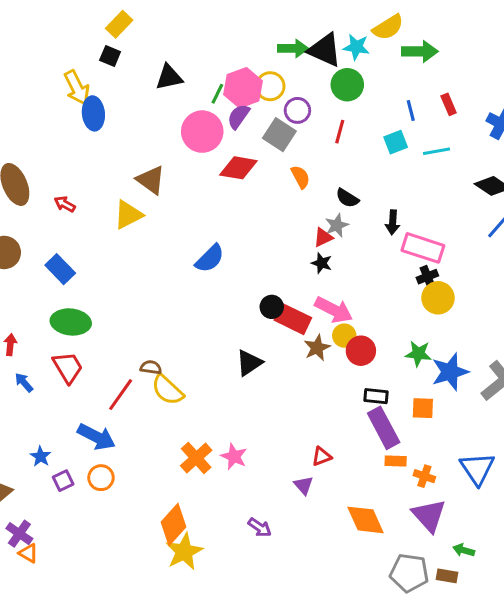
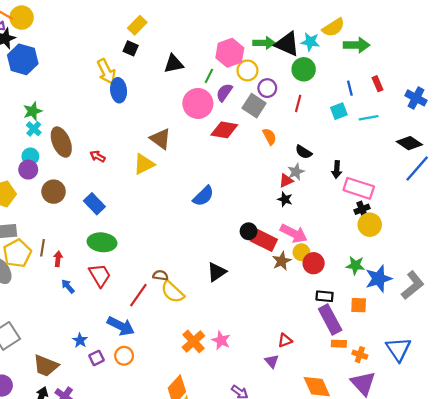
pink hexagon: (243, 88) -> (230, 53), moved
black triangle: (249, 363) -> (217, 272), moved

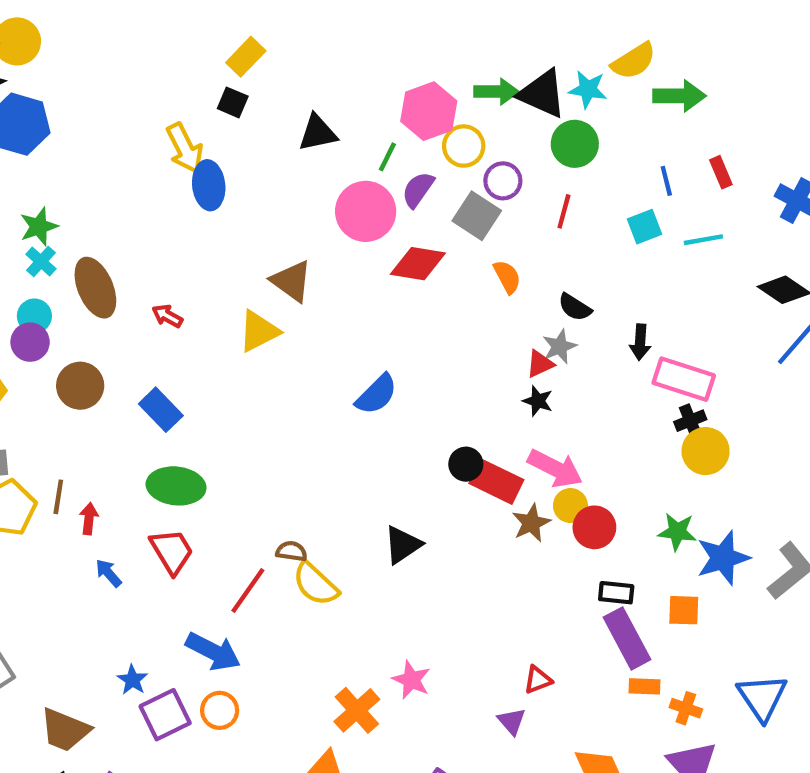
orange cross: (193, 341) -> (357, 710), moved
purple square: (97, 358) -> (165, 715), size x1.6

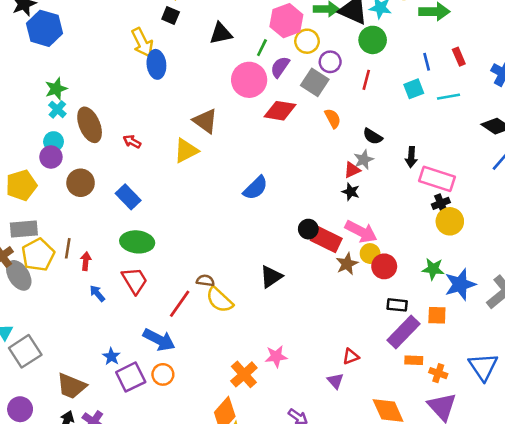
purple rectangle: (627, 638) -> (403, 332), turned 72
pink star: (411, 680) -> (276, 356), turned -30

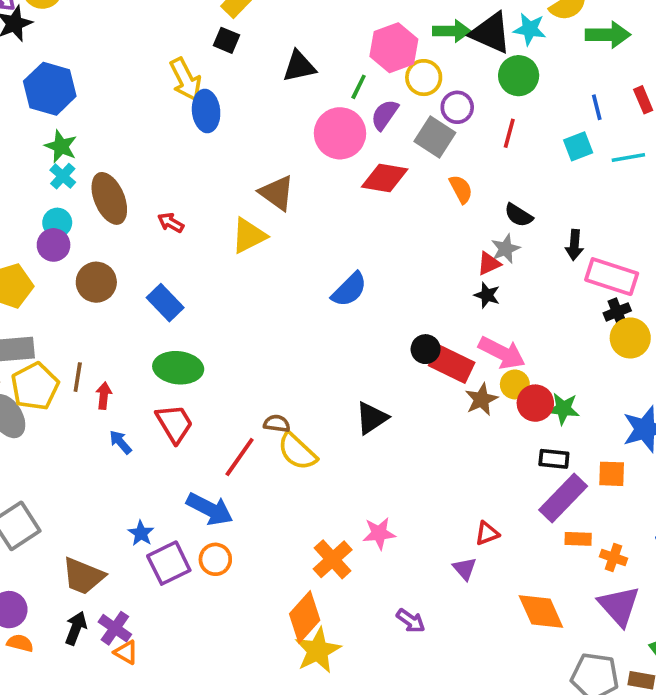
blue hexagon: (45, 28) -> (50, 89), moved
green star: (56, 89) -> (61, 146), turned -30
green star: (433, 269) -> (563, 409), moved

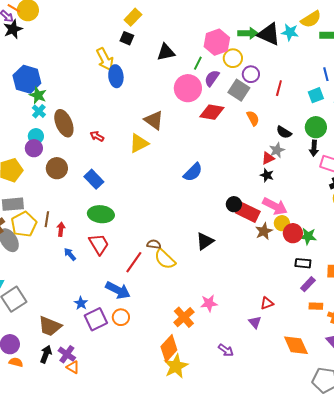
green circle: (519, 76) -> (316, 127), moved
blue hexagon: (50, 89) -> (27, 79), moved
purple rectangle: (563, 498) -> (308, 284), size x0.6

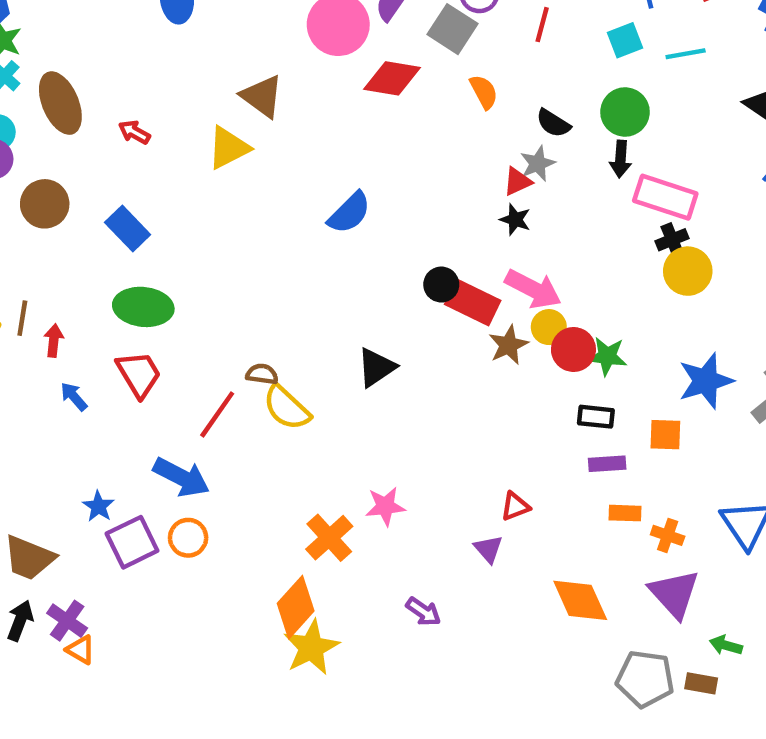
purple rectangle: (308, 284) -> (607, 464), turned 42

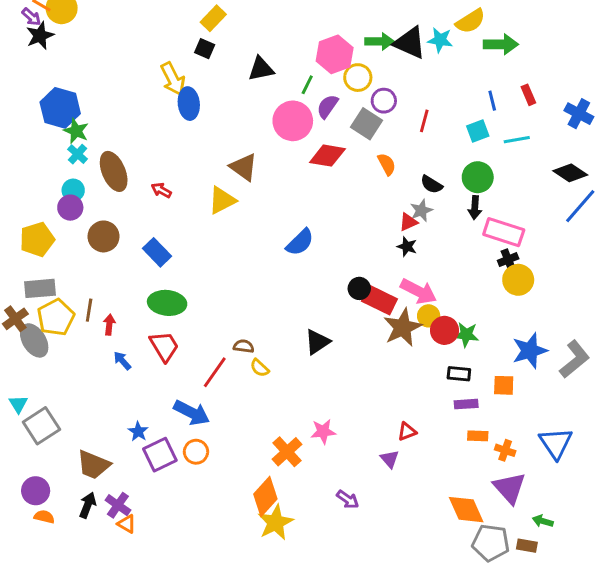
brown star: (508, 345) -> (403, 327), size x1.5
yellow semicircle: (287, 408) -> (260, 368), size x0.6
orange diamond: (580, 600) -> (466, 510), moved

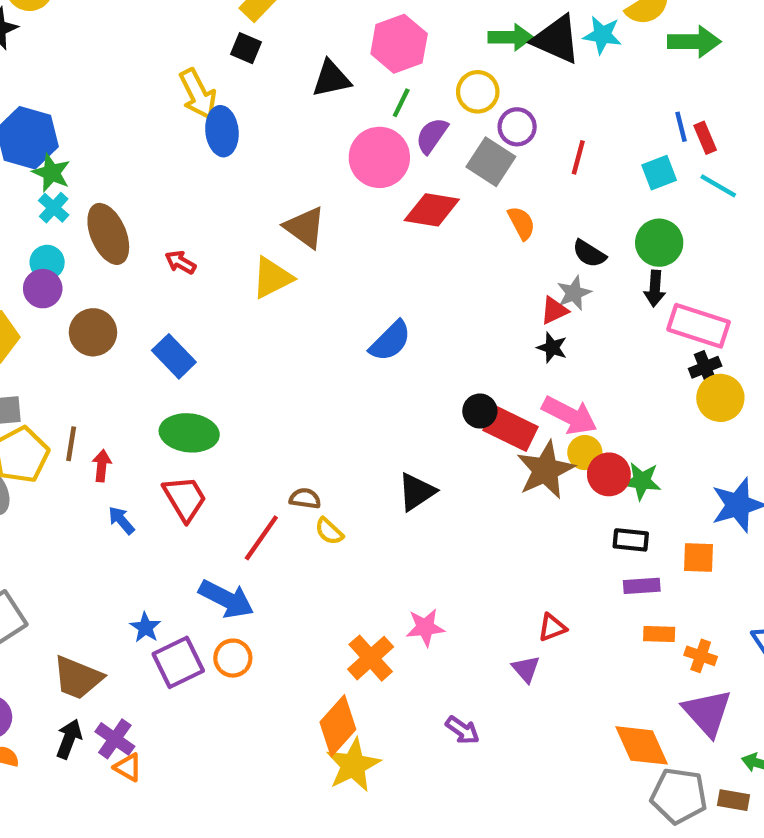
pink hexagon: (335, 54) -> (399, 44), moved
red rectangle: (528, 95) -> (705, 138), moved
cyan line: (517, 140) -> (718, 186), turned 40

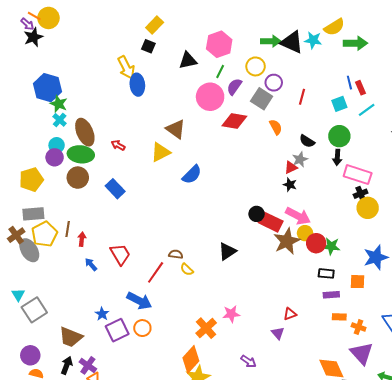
cyan line: (718, 186) -> (367, 110), turned -66
blue semicircle: (390, 341) -> (192, 175), moved
green ellipse: (189, 433) -> (81, 154), moved

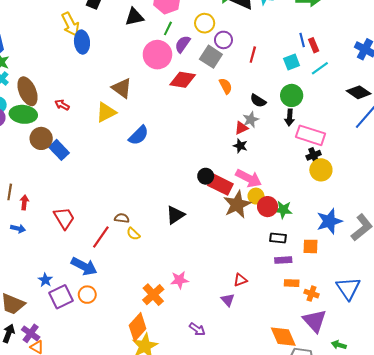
brown circle: (78, 178) -> (41, 138), moved
blue arrow: (91, 264) -> (18, 229), moved, turned 144

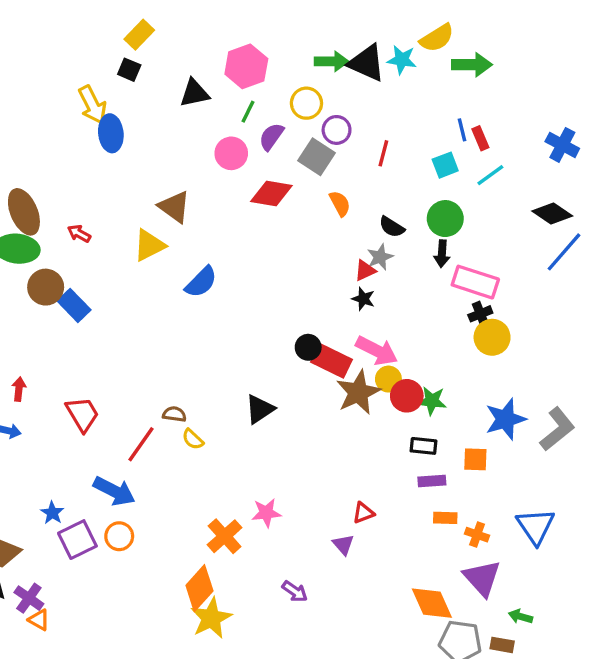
pink circle: (157, 55) -> (231, 153), size x0.7

